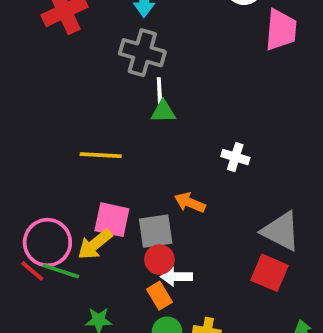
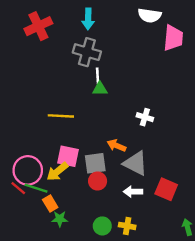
gray triangle: (281, 231) -> (135, 163), moved
white arrow: (177, 277) -> (133, 192), moved
orange rectangle: (159, 296) -> (50, 203), moved

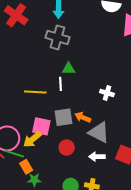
red cross: (38, 26) -> (16, 15), turned -30
white line: (98, 76) -> (61, 84), moved
gray square: (95, 163) -> (64, 117), moved

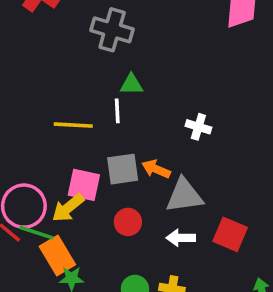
gray triangle: (99, 132) -> (184, 196), turned -35
orange rectangle: (26, 167) -> (57, 255), size x1.5

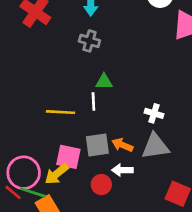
gray cross: (112, 30) -> (89, 41), size x0.7
gray triangle: (184, 196) -> (155, 146), moved
white arrow: (181, 238) -> (122, 170), moved

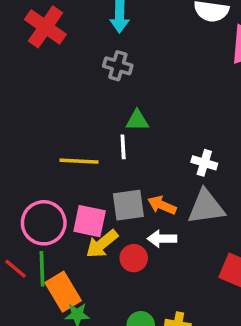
pink circle: (24, 173) -> (44, 223), moved
yellow arrow: (57, 174) -> (102, 244), moved
green line: (33, 192) -> (42, 269), turned 70

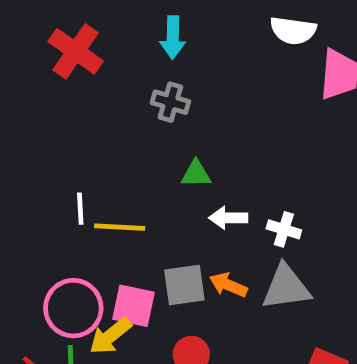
white line: (123, 147) -> (80, 209), moved
white arrow: (162, 239) -> (228, 218), moved
yellow arrow: (102, 244) -> (110, 336), moved

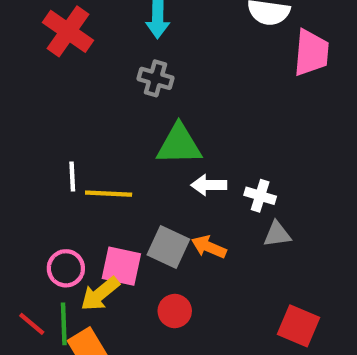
green triangle: (196, 174) -> (179, 145), size x1.6
gray square: (184, 285) -> (168, 247), turned 33
gray triangle: (286, 287) -> (277, 234), moved, size x0.6
pink circle: (73, 308) -> (66, 268), size x0.7

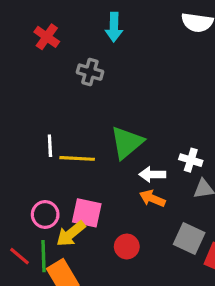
red cross: (68, 31) -> (47, 37), size x0.7
gray cross: (156, 78) -> (90, 72), moved
green triangle: (179, 145) -> (127, 142), moved, turned -39
white arrow: (209, 185) -> (152, 174), moved
gray square: (168, 247) -> (189, 238), moved

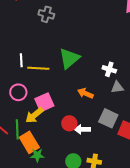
white arrow: (152, 174) -> (82, 129), moved
pink square: (87, 213) -> (44, 102), turned -36
pink circle: (45, 214) -> (18, 92), moved

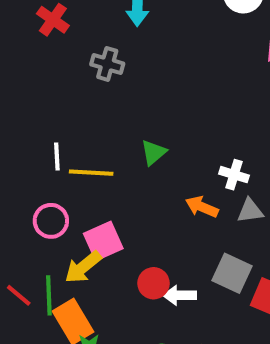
green triangle: (69, 58) -> (154, 152), size x0.6
orange arrow: (85, 93) -> (202, 207), moved

